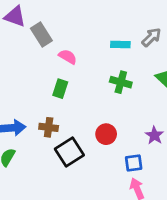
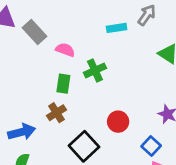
green cross: (121, 82) -> (95, 70), moved, turned -30
brown cross: (49, 127) -> (57, 113), moved, turned -30
blue square: (134, 163) -> (151, 146), turned -30

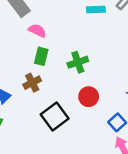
pink semicircle: (65, 50) -> (37, 31), moved
green cross: (95, 70) -> (78, 62), moved

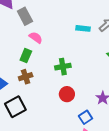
green rectangle: (41, 56) -> (26, 56), moved
black square: (55, 116) -> (15, 107), moved

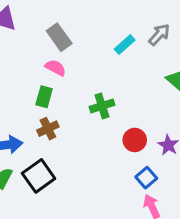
gray rectangle: (25, 16) -> (59, 37), moved
cyan rectangle: (83, 28) -> (125, 45), turned -40
red circle: (67, 94) -> (135, 140), moved

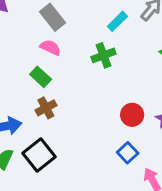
green rectangle: (44, 97) -> (41, 77), turned -60
green cross: (102, 106) -> (104, 55), moved
blue square: (146, 178) -> (128, 153), moved

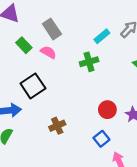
green rectangle: (41, 77) -> (24, 45), moved
brown cross: (46, 108) -> (57, 126), moved
black square: (39, 155) -> (33, 86), moved

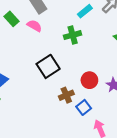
black square: (33, 86) -> (48, 66), moved
brown cross: (57, 126) -> (66, 95), moved

